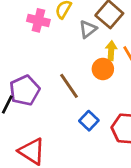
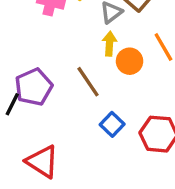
yellow arrow: (111, 51) -> (109, 44), moved

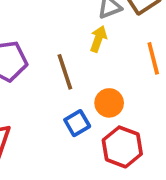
orange circle: (130, 61) -> (109, 103), moved

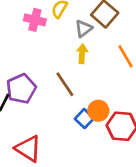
orange circle: (109, 103) -> (98, 111), moved

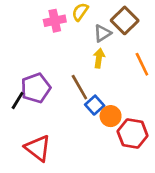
pink cross: (35, 20) -> (55, 21), turned -30
blue square: (84, 119) -> (95, 105), moved

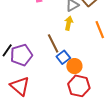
purple pentagon: (36, 88) -> (21, 55), moved
red hexagon: (133, 133) -> (79, 86), moved

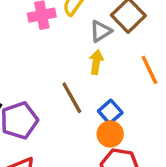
blue square: (63, 57) -> (110, 112), moved

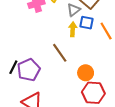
blue square: (110, 112) -> (87, 23), moved, turned -32

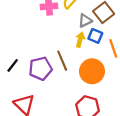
purple pentagon: (29, 70) -> (40, 69), moved
orange circle: (86, 73) -> (92, 71), moved, size x1.5

